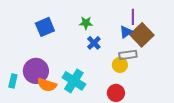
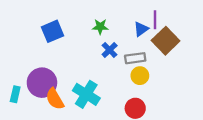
blue triangle: (126, 32) -> (141, 29), moved
gray rectangle: (128, 55) -> (135, 58), moved
orange semicircle: (47, 85) -> (55, 99), turned 42

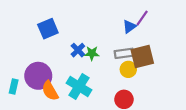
purple line: (155, 20) -> (142, 18), turned 35
green star: (100, 27) -> (92, 53), moved
brown square: (166, 41) -> (142, 57), moved, turned 30
blue cross: (110, 50) -> (78, 50), moved

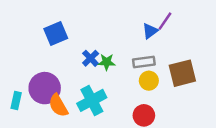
brown square: (142, 57) -> (182, 73), moved
cyan cross: (79, 87) -> (92, 100), turned 30

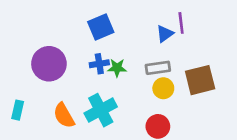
purple line: (165, 21) -> (181, 23), turned -42
blue square: (56, 33) -> (101, 27), moved
blue cross: (91, 58) -> (99, 64), turned 35
purple circle: (45, 88) -> (49, 64), moved

